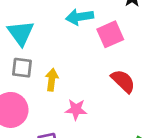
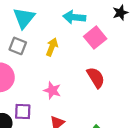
pink square: (110, 34) -> (95, 38), turned -30
yellow arrow: (52, 80) -> (52, 47), moved

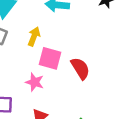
pink square: (95, 38) -> (50, 58), moved, turned -35

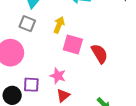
pink star: (35, 82) -> (58, 76), moved

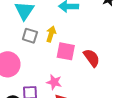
gray square: (27, 24) -> (30, 36), moved

